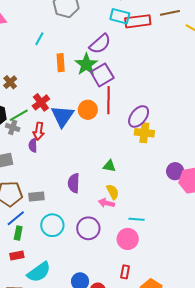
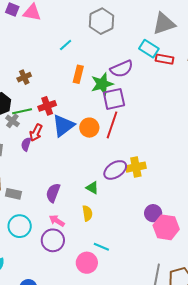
red rectangle: (138, 21) -> (165, 59), size x0.7
purple ellipse: (139, 116) -> (115, 170), moved
yellow cross: (144, 133) -> (136, 167), turned -36
pink arrow: (106, 203) -> (57, 221), moved

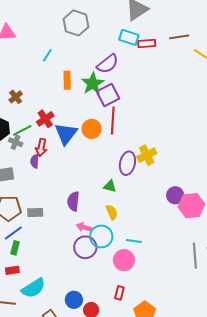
purple ellipse: (115, 170) -> (127, 163), turned -30
cyan circle: (20, 226) -> (101, 236), moved

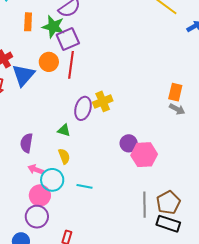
green star: (93, 84) -> (53, 27), turned -30
orange circle: (92, 129) -> (49, 62), moved
purple circle: (85, 247) -> (37, 217), moved
pink circle: (124, 260) -> (40, 195), moved

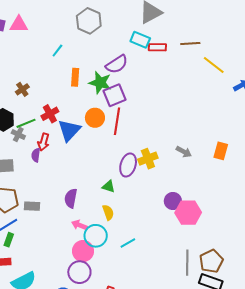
gray arrow: (177, 109) -> (184, 152), moved
cyan line: (85, 186) -> (128, 243), turned -42

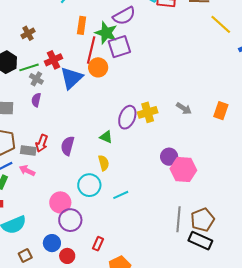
red line: (117, 121) -> (91, 50), moved
gray cross: (18, 134) -> (36, 79), moved
red arrow: (44, 142) -> (42, 143), moved
pink arrow: (79, 225) -> (27, 171), moved
pink circle: (83, 251) -> (60, 202), moved

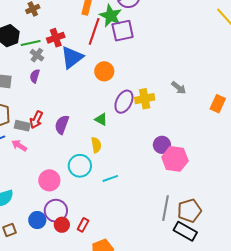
orange circle: (98, 67) -> (104, 71), moved
gray arrow: (184, 108) -> (179, 88), moved
purple circle: (70, 220) -> (56, 211), moved
red circle: (67, 256) -> (62, 225), moved

